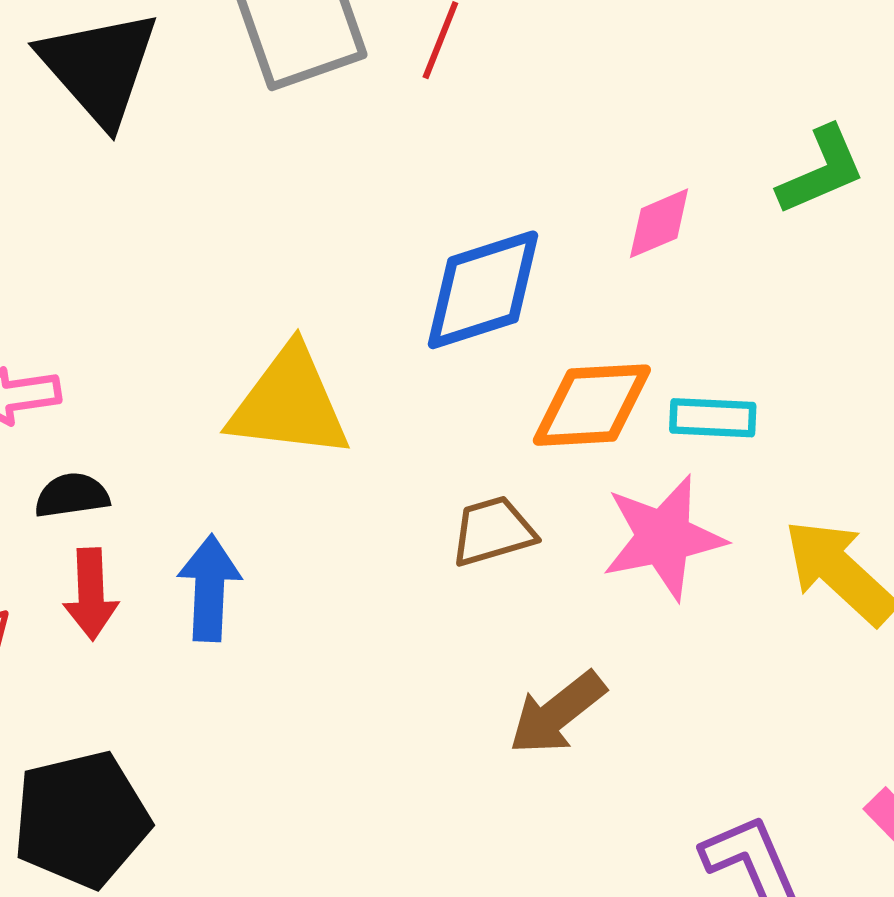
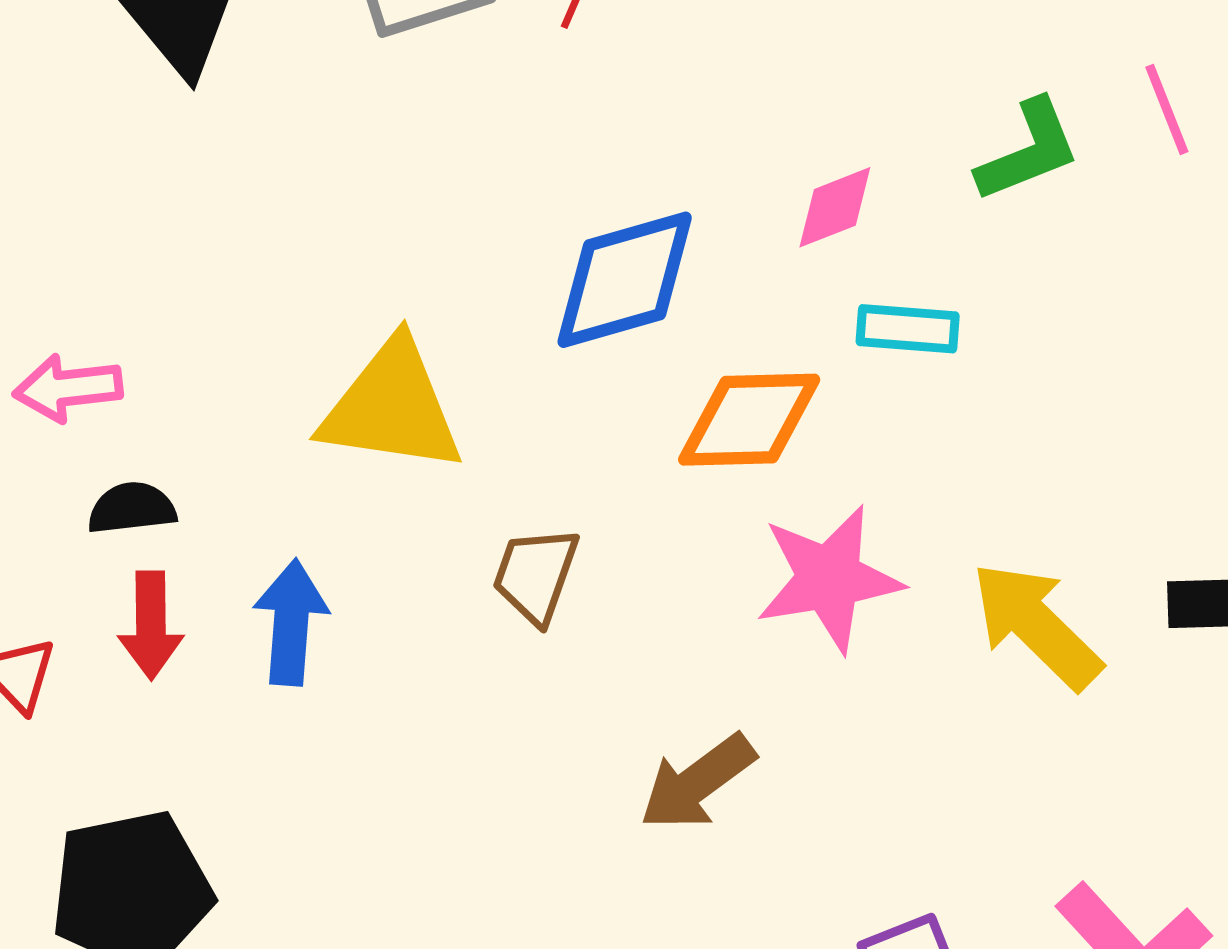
cyan rectangle: (713, 418) -> (908, 329), moved
brown trapezoid: (493, 531) -> (536, 575), moved, turned -56

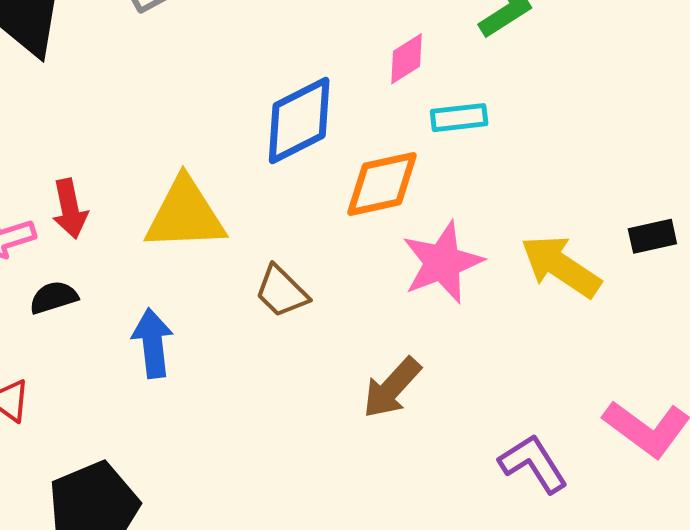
brown trapezoid: (536, 575) -> (282, 291), turned -54
red arrow: (151, 625) -> (70, 209), moved

